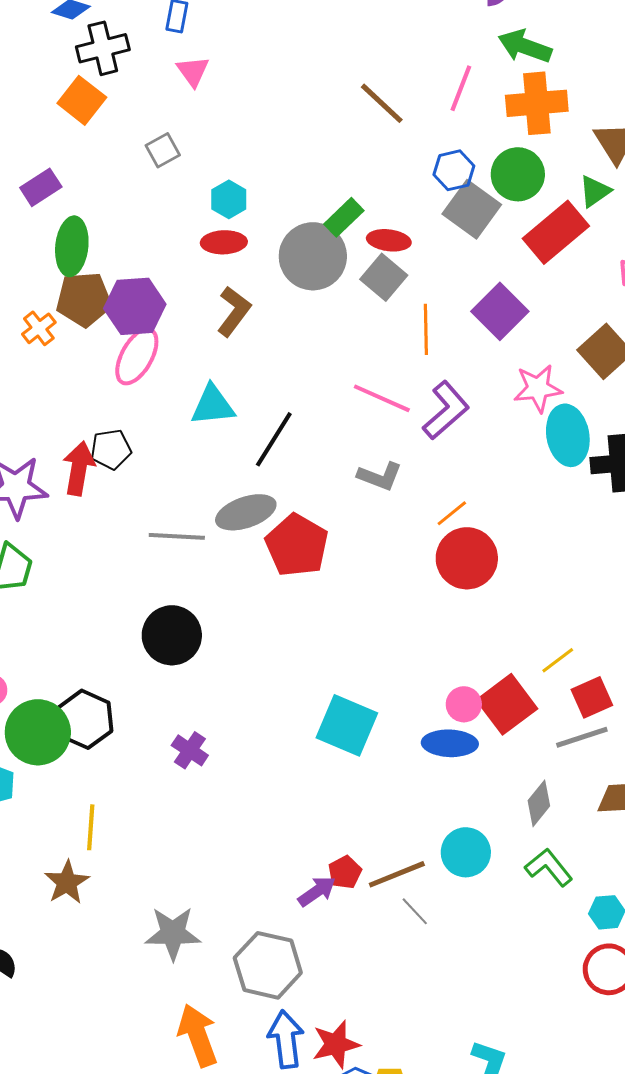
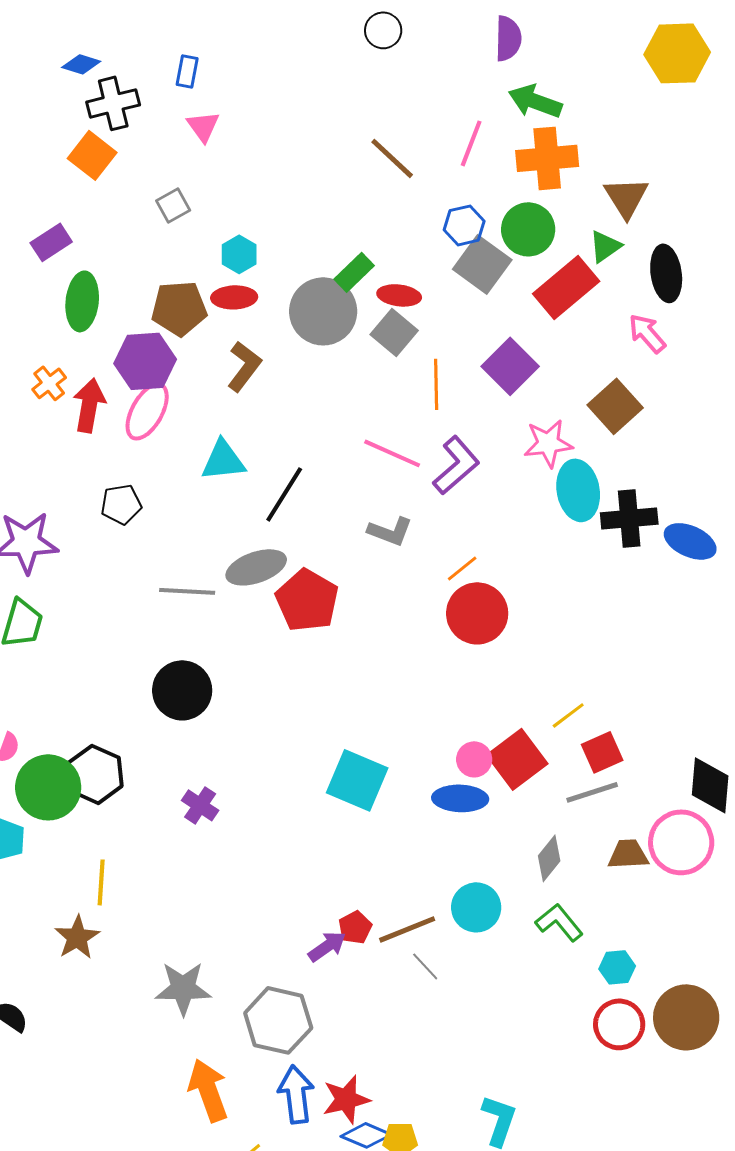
brown pentagon: (84, 299) -> (179, 308), moved
red arrow: (79, 468) -> (89, 405), moved

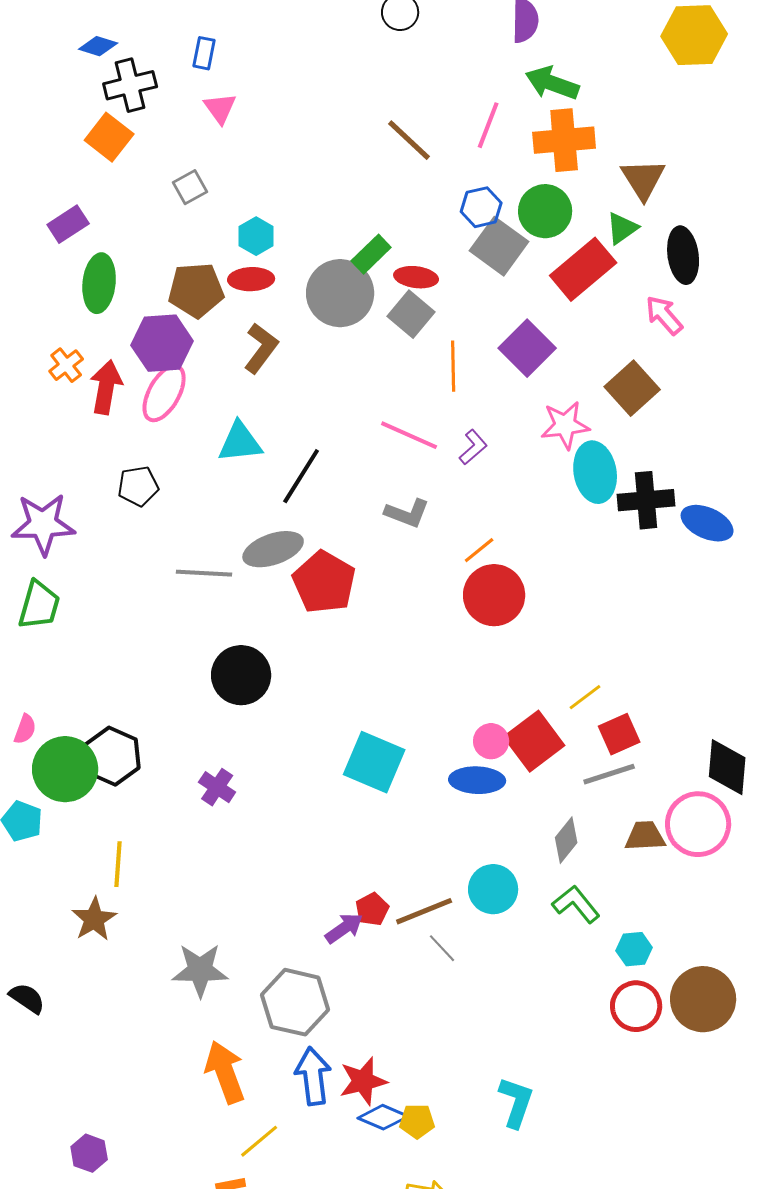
purple L-shape: (456, 465) -> (473, 447), size x0.6
black circle: (182, 690) -> (241, 675), moved

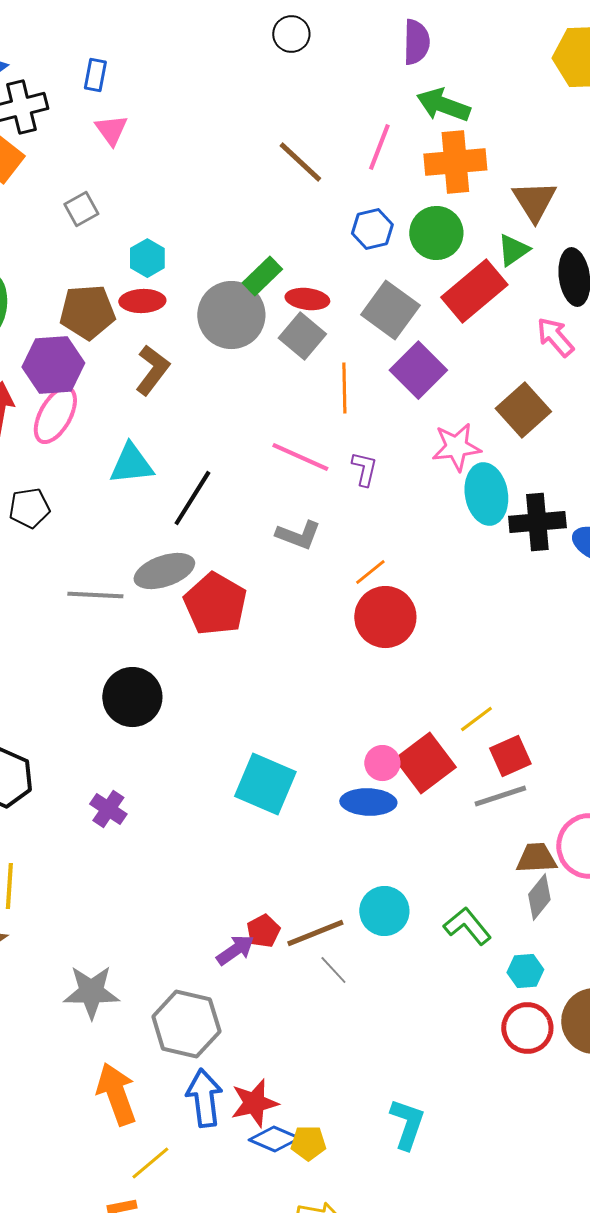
gray square: (499, 246) -> (390, 310), moved
purple L-shape: (473, 447) -> (364, 469), turned -36
gray diamond: (566, 840) -> (539, 897), moved

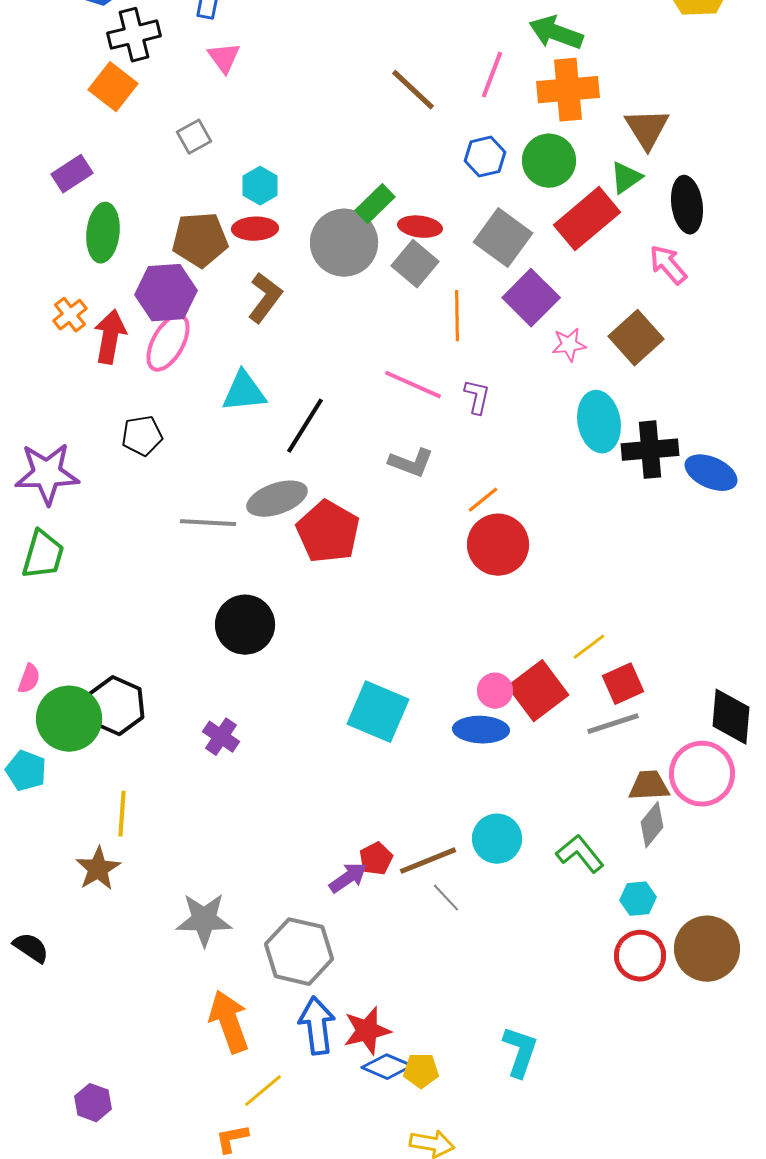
pink star: (456, 447) -> (569, 345), moved, size x0.7

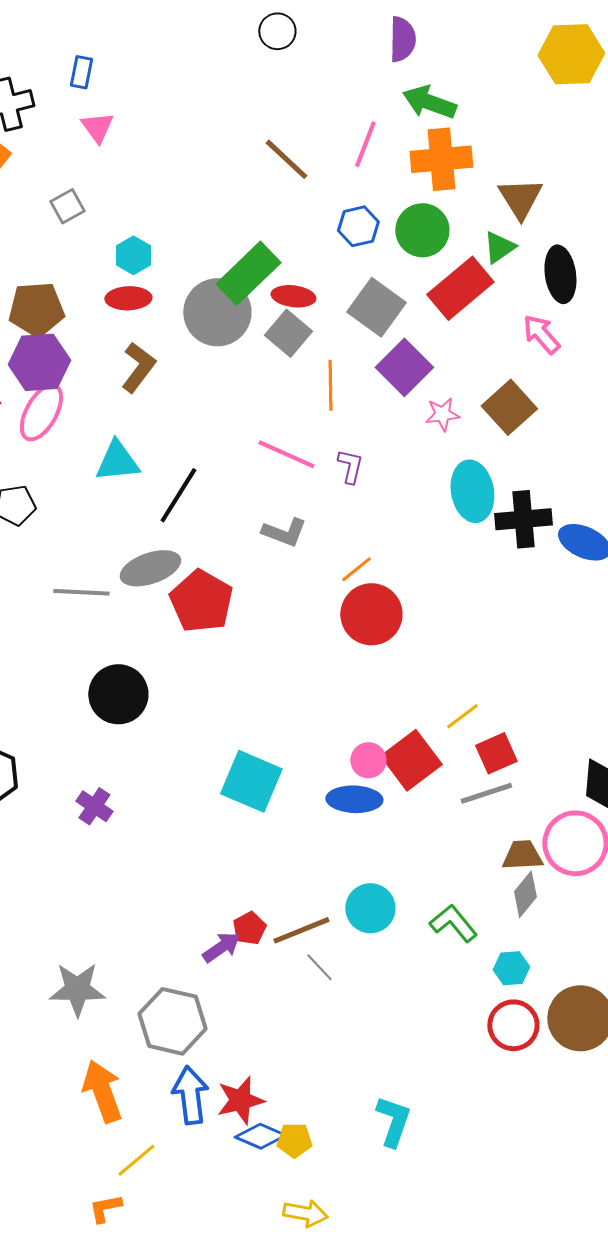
green rectangle: (375, 204) -> (248, 273), size x1.6
brown pentagon: (200, 240) -> (36, 309), moved

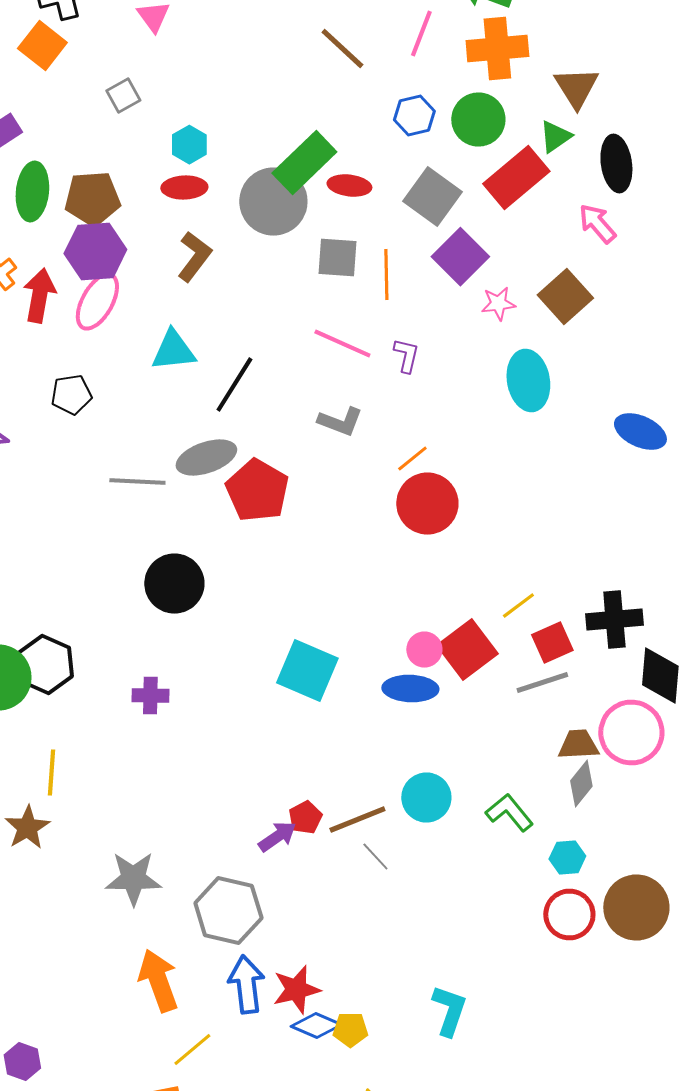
gray square: (288, 333) -> (337, 258), moved, turned -36
black cross: (523, 519) -> (614, 620), moved
purple cross: (94, 806) -> (150, 696), turned -33

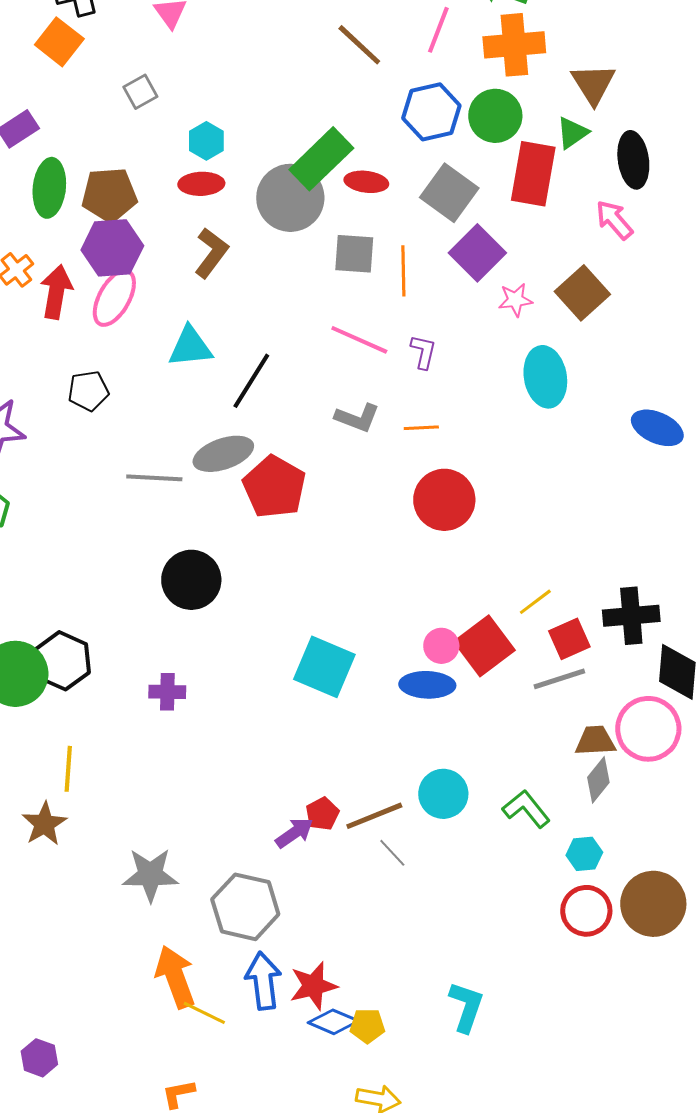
blue hexagon: (414, 116) -> (431, 112), size x1.4
red rectangle: (516, 178) -> (533, 174), turned -40
orange line: (412, 458) -> (421, 428), moved, turned 36
yellow line: (192, 1050) -> (204, 1013), moved, turned 66

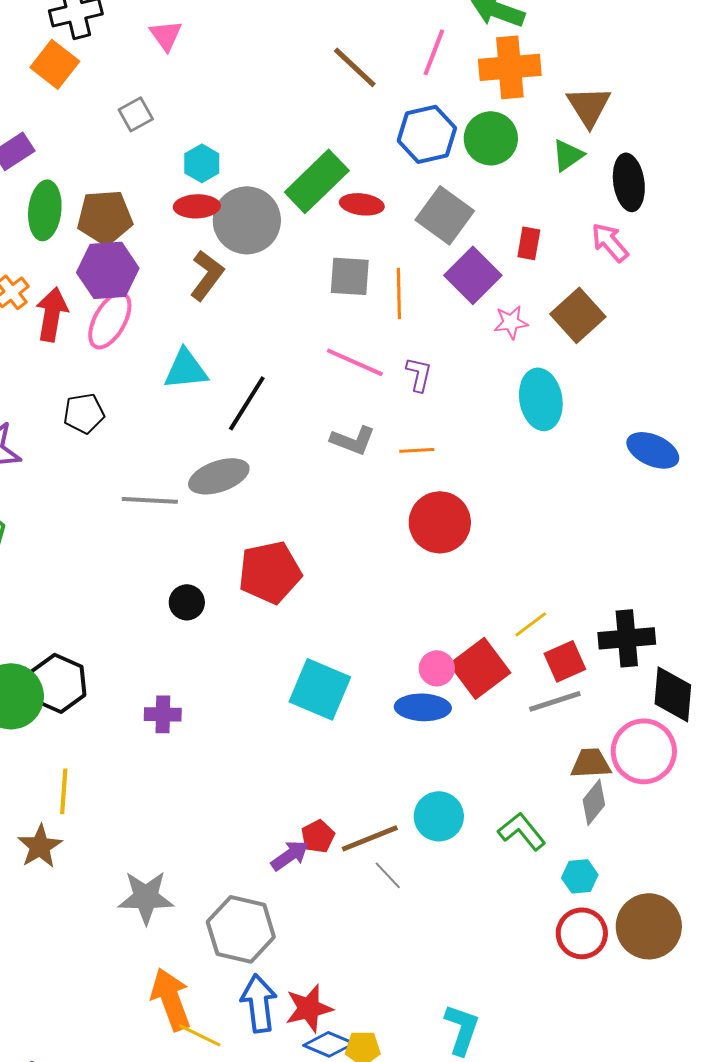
red rectangle: (533, 174) -> (529, 243), moved, size x0.5
gray circle: (290, 198) -> (247, 220), moved
red pentagon: (274, 487) -> (270, 572), moved, turned 30
black circle: (191, 580) -> (187, 602), size x0.6

